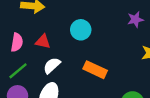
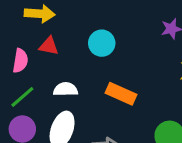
red triangle: (43, 42) -> (49, 46), moved
white semicircle: (52, 65) -> (66, 89), turned 42

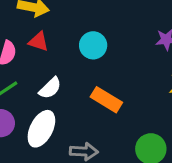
white semicircle: (66, 89) -> (50, 88), turned 130

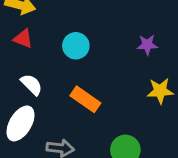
white semicircle: (50, 88) -> (31, 85), turned -95

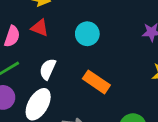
white semicircle: (31, 85) -> (48, 69), turned -110

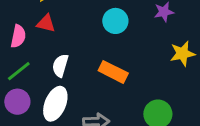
cyan circle: (87, 34) -> (115, 21), moved

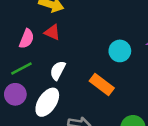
cyan circle: (115, 21) -> (120, 51), moved

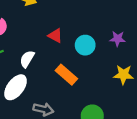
red triangle: (52, 32) -> (55, 36), moved

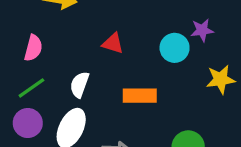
cyan circle: (85, 45) -> (175, 48), moved
orange rectangle: (66, 75) -> (140, 96), turned -30

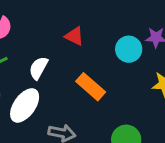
orange rectangle: (140, 96) -> (91, 87), turned 32

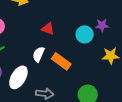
white semicircle: (39, 68) -> (39, 54), moved

